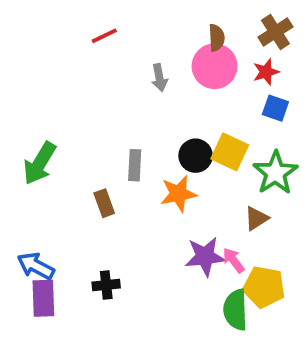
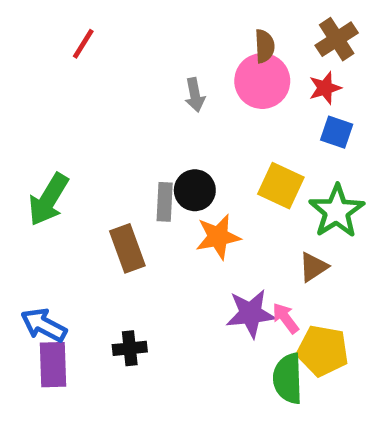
red line: (104, 36) -> (83, 44), moved, turned -32
black circle: (196, 156) -> (195, 190), moved
brown rectangle: (104, 203) -> (127, 248), size x1.4

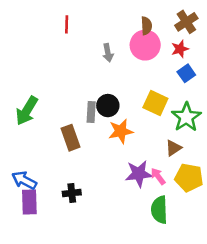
red line: (83, 44) -> (67, 24), moved, turned -30
blue square: (337, 132) -> (186, 73), turned 36
yellow pentagon: (323, 351) -> (189, 178), moved

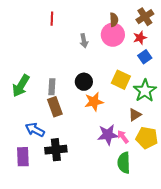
gray rectangle: (91, 112) -> (52, 87), moved
blue arrow: (24, 180) -> (35, 130), moved
black cross: (72, 193) -> (56, 150), size x1.5

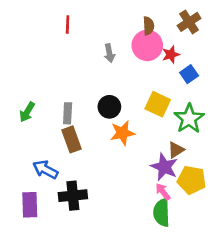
red star: (140, 38) -> (171, 55), moved
green arrow: (21, 86) -> (27, 112), size x0.7
purple star: (108, 135) -> (164, 167), moved, turned 30
pink arrow: (123, 137) -> (163, 192), moved

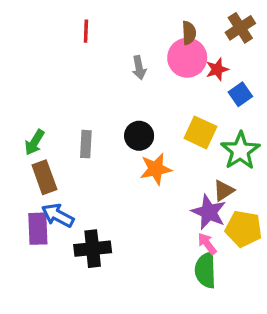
brown rectangle: (72, 139) -> (44, 177), moved
purple rectangle: (30, 205) -> (38, 229), moved

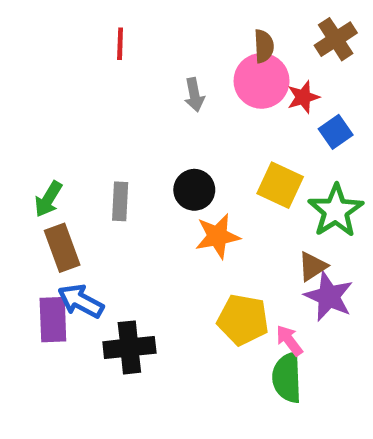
purple star: (209, 212) -> (329, 296), moved
yellow pentagon: (244, 229) -> (243, 320), moved

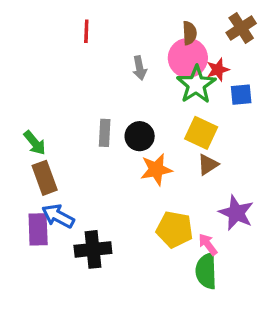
blue square: (336, 132) -> (241, 95), turned 30
green arrow: (48, 199) -> (35, 143), turned -70
gray rectangle: (120, 201) -> (105, 133), moved
green star: (336, 211) -> (196, 85), moved
brown triangle: (313, 266) -> (208, 164), moved

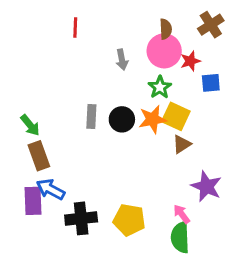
green star: (196, 85) -> (160, 87), moved, size x0.7
orange star: (156, 169) -> (152, 119), moved
yellow pentagon: (175, 229) -> (129, 220), moved

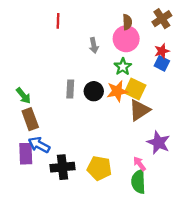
red star: (190, 61) -> (162, 51), moved
blue square: (211, 83) -> (162, 63), turned 32
brown triangle: (182, 144) -> (140, 110), size x1.5

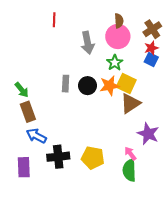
brown cross: (162, 19) -> (152, 29), moved
gray arrow: (94, 45) -> (88, 43), size x1.5
purple rectangle: (26, 154) -> (24, 167), moved

